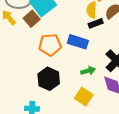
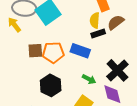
brown square: (32, 19) -> (35, 51), moved, turned 35
green arrow: (88, 71) -> (89, 79), turned 40

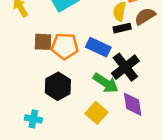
black cross: (117, 70) -> (125, 67), moved
green arrow: (89, 79) -> (106, 83), size x1.5

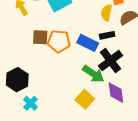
black rectangle: (122, 28) -> (107, 35), moved
black hexagon: (58, 86) -> (17, 80), moved
cyan cross: (33, 119) -> (30, 103), turned 32

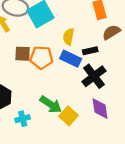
yellow semicircle: (107, 13) -> (68, 37), moved
green arrow: (93, 74) -> (51, 104), moved
cyan cross: (30, 103) -> (23, 119), moved, turned 32

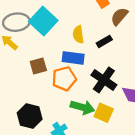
orange pentagon: (41, 58) -> (64, 79), moved
blue rectangle: (71, 59) -> (73, 58), moved
black cross: (94, 76) -> (104, 80), moved

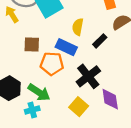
black rectangle: (104, 41) -> (100, 41), turned -32
green arrow: (82, 107) -> (39, 92), moved

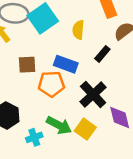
yellow semicircle: (78, 27) -> (78, 30), moved
green arrow: (39, 92) -> (59, 125), moved

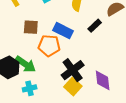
black cross: (93, 95) -> (73, 70), moved
green arrow: (59, 125) -> (26, 64), moved

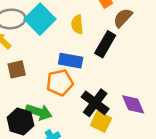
black rectangle: (95, 26) -> (105, 44), size x1.5
brown square: (31, 27) -> (17, 69), moved

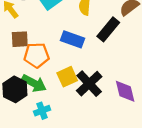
orange pentagon: (60, 83) -> (37, 55), moved
yellow square: (101, 122) -> (67, 77), moved, turned 30

